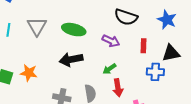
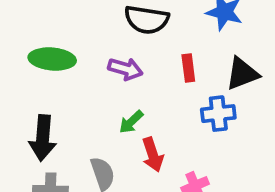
black arrow: (71, 59) -> (43, 138), moved, turned -65

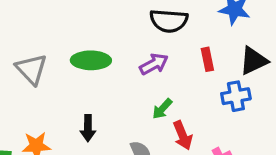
purple arrow: (125, 69) -> (154, 64), turned -40
black arrow: (43, 138) -> (88, 128), size x0.7

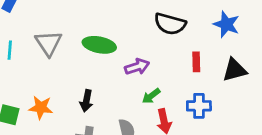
purple arrow: (154, 64) -> (137, 67), moved
blue cross: (236, 96) -> (199, 106), moved

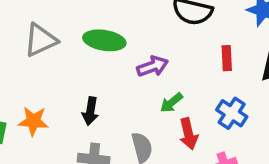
gray triangle: (48, 43) -> (41, 40), turned 40
blue cross: (199, 106) -> (232, 113), turned 35

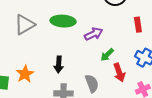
orange star: (33, 121) -> (25, 74), turned -30

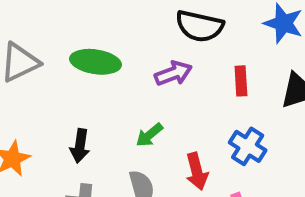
purple arrow: (94, 34) -> (173, 73), moved
green arrow: (107, 55) -> (149, 135), moved

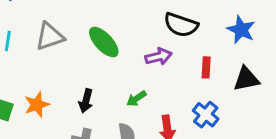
green ellipse: (95, 62) -> (104, 42), turned 32

